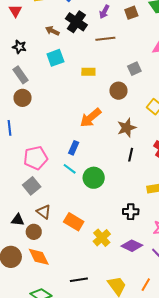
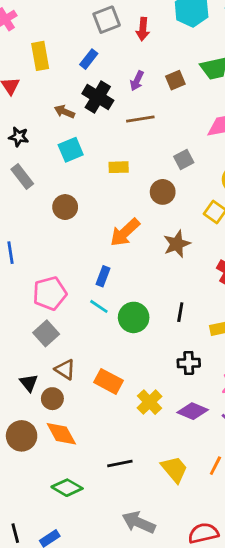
brown circle: (23, 98) -> (65, 207), moved
black line: (131, 155) -> (180, 312), moved
black triangle: (18, 220) -> (29, 383), turned 48

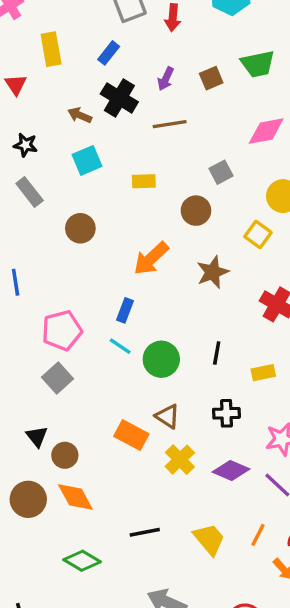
brown triangle: (65, 369) -> (168, 416), moved

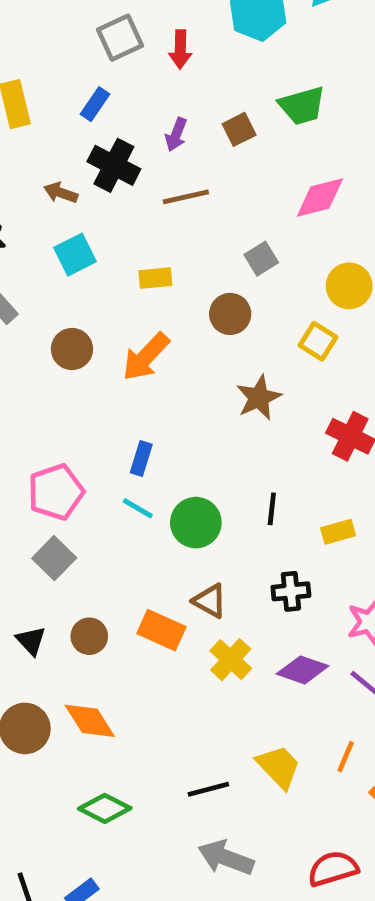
orange arrow: (151, 258) -> (146, 357), moved
brown circle: (65, 455) -> (89, 636), moved
black line: (145, 532) -> (208, 789), moved

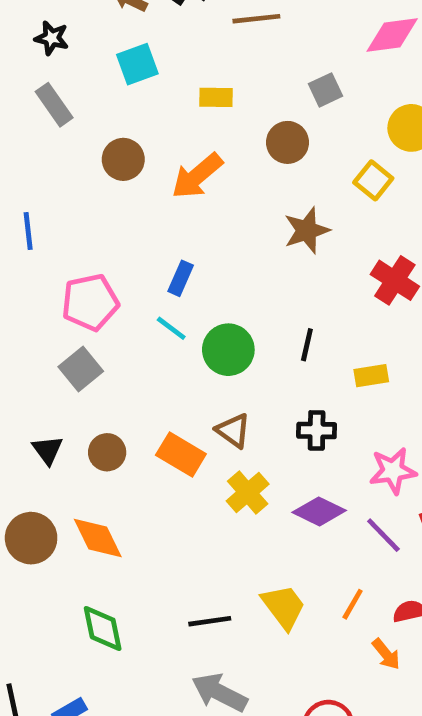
green diamond: (105, 808) -> (103, 628), turned 45

